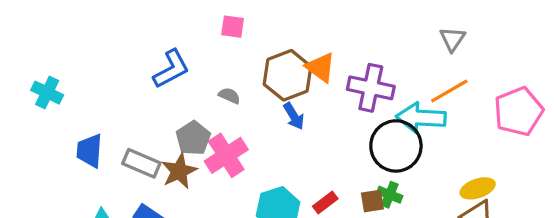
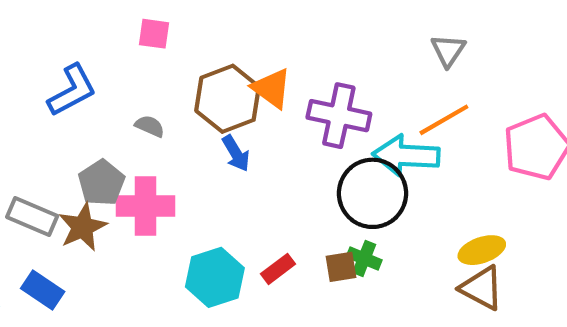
pink cross: (226, 155) -> (146, 206), turned 33

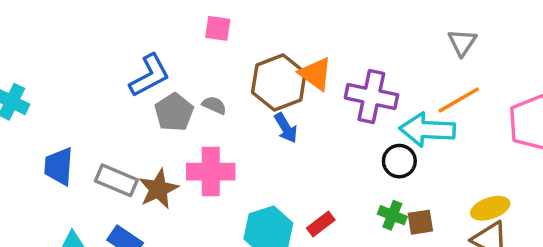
gray pentagon: (101, 183) -> (174, 112), moved
black circle: (373, 193) -> (399, 161), size x0.6
brown square: (341, 267) -> (420, 222), moved

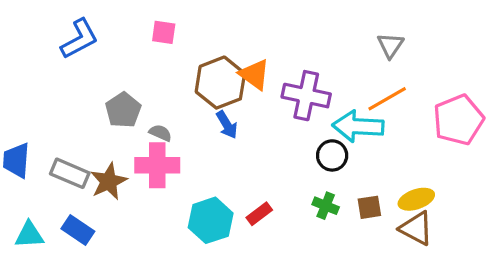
blue L-shape: (150, 76) -> (79, 39), moved
gray semicircle: (214, 105) -> (160, 133), moved
brown square: (420, 222) -> (369, 207), moved

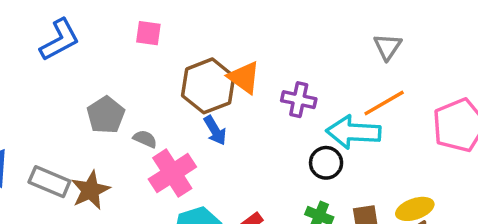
purple cross: (306, 96) -> (299, 100), size x0.7
pink cross: (157, 165) -> (172, 173), moved, turned -33

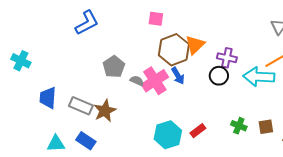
pink square: (148, 33) -> (156, 19), moved
orange triangle: (244, 77) -> (195, 45), turned 40
black circle: (326, 163) -> (219, 76), moved
pink cross: (172, 173) -> (155, 81), moved

